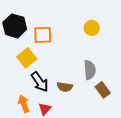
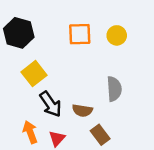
orange square: (43, 35) -> (80, 34), moved
brown rectangle: (103, 90) -> (100, 135), moved

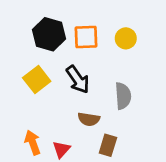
black hexagon: (19, 33) -> (49, 34), moved
black arrow: (51, 104) -> (78, 79), moved
brown rectangle: (100, 135) -> (108, 145), turned 54

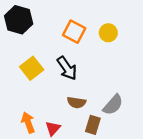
black hexagon: (49, 34) -> (19, 20), moved
orange square: (86, 37) -> (74, 32), turned 30
gray semicircle: (123, 96) -> (113, 105), moved, turned 45

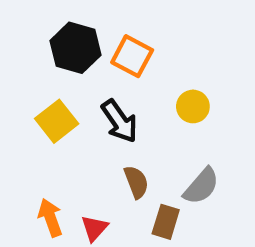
black hexagon: (19, 20) -> (75, 48), moved
yellow circle: (108, 33) -> (193, 106), moved
brown semicircle: (76, 102) -> (136, 182), turned -120

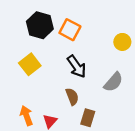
yellow circle: (193, 106) -> (122, 42), moved
black arrow: (120, 121) -> (77, 66), moved
gray semicircle: (201, 186) -> (113, 82), moved

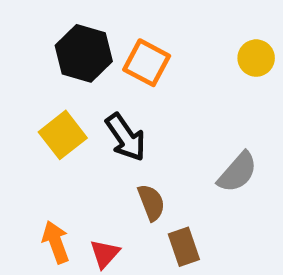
yellow circle: (122, 42) -> (256, 58), moved
black arrow: (77, 66) -> (126, 137), moved
brown rectangle: (88, 118) -> (184, 247), turned -36

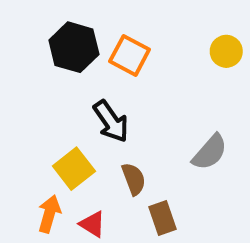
yellow square: (63, 135) -> (74, 169), moved
orange arrow: (56, 242) -> (49, 214), turned 36
red triangle: (105, 254) -> (92, 224), turned -40

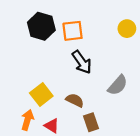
orange square: (130, 55) -> (73, 31), turned -35
black arrow: (111, 121) -> (82, 62), moved
brown semicircle: (134, 179) -> (75, 100), turned -42

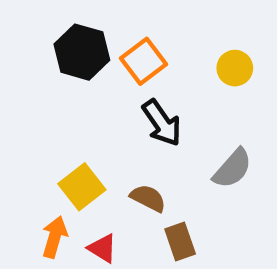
yellow circle: (127, 29) -> (235, 68), moved
orange square: (73, 31) -> (144, 61), turned -30

